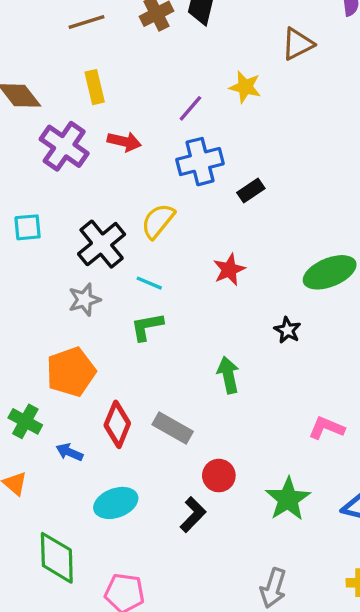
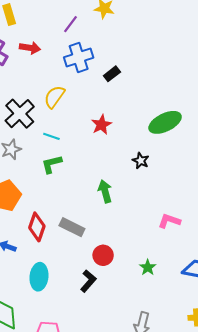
green star: (288, 499) -> (148, 267), size x0.6
cyan ellipse: (116, 503) -> (39, 277), turned -60

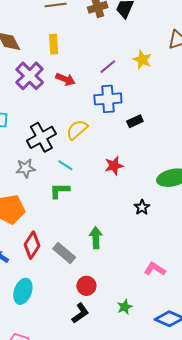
green arrow: (105, 191) -> (96, 238), moved
black L-shape: (88, 281) -> (80, 313), moved

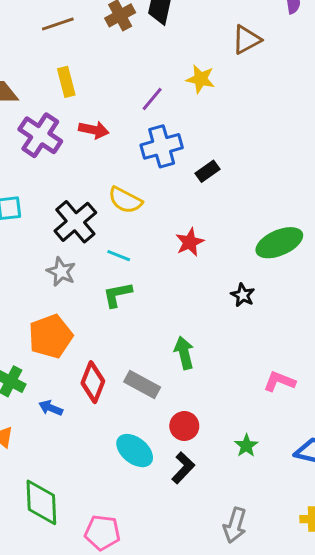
yellow semicircle: (77, 130) -> (125, 200), turned -100
gray star: (26, 168) -> (61, 272), turned -30
cyan ellipse: (23, 291) -> (135, 451), moved, turned -60

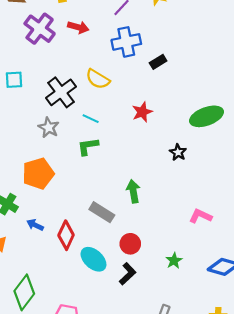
red diamond: (93, 382) -> (66, 235), moved
green diamond: (41, 502) -> (24, 292), turned 36

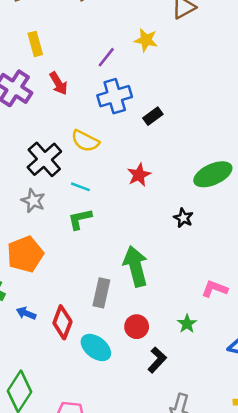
red arrow: (78, 27) -> (58, 83), turned 48
green arrow: (133, 191) -> (136, 266), size x1.5
gray rectangle: (102, 212) -> (101, 293), turned 75
green star: (174, 261) -> (187, 324), moved
black L-shape: (128, 274) -> (157, 360), moved

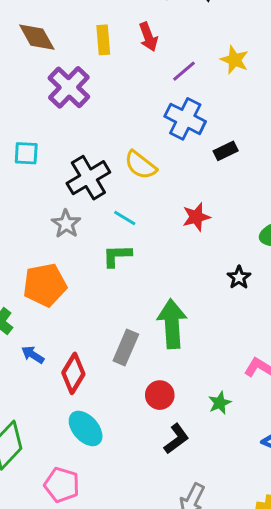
red arrow: (58, 83) -> (148, 37), moved
blue cross: (115, 96) -> (185, 119), turned 32
cyan ellipse: (96, 347) -> (86, 428), moved

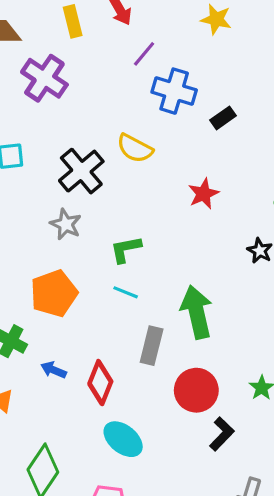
purple line: (184, 71) -> (144, 54), moved
cyan line: (125, 218) -> (126, 292), moved
red circle: (160, 395) -> (196, 390), size x1.4

